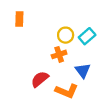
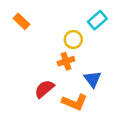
orange rectangle: (19, 19) -> (21, 21), turned -48
cyan rectangle: (87, 36) -> (97, 20), moved

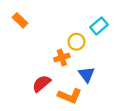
cyan rectangle: (97, 20) -> (99, 26), moved
yellow circle: (73, 39) -> (76, 42), moved

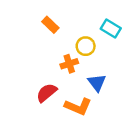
orange rectangle: (20, 20) -> (50, 25), moved
cyan rectangle: (99, 26) -> (111, 29), turned 72

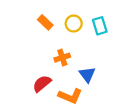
cyan rectangle: (111, 29) -> (100, 26), turned 42
yellow circle: (86, 46) -> (74, 24), moved

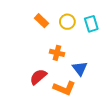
orange cross: (62, 58) -> (57, 53), turned 32

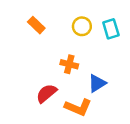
orange rectangle: (41, 21) -> (36, 25), moved
blue triangle: (80, 68) -> (97, 83), turned 35

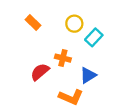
cyan rectangle: (111, 29) -> (94, 37), moved, turned 60
red semicircle: (46, 93) -> (40, 72), moved

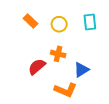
yellow circle: (74, 24) -> (59, 24), moved
cyan rectangle: (94, 37) -> (90, 22), moved, turned -49

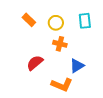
orange cross: (58, 54) -> (60, 44), moved

